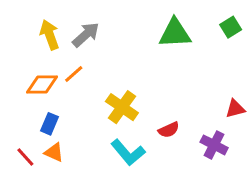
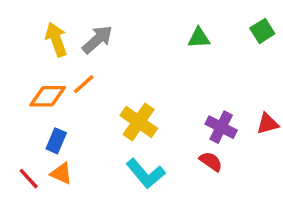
green triangle: (175, 33) -> (199, 38), size x0.6
red semicircle: (169, 130) -> (211, 161), moved, turned -120
purple cross: (214, 145) -> (221, 127), moved

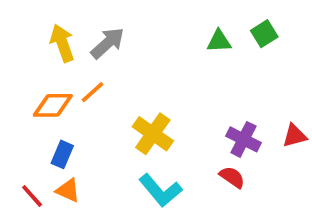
green square: (262, 31) -> (264, 34), moved

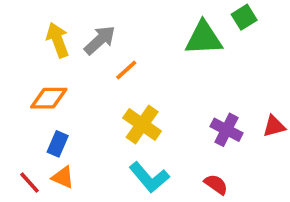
green square: (264, 34) -> (244, 17), moved
green triangle: (219, 41) -> (204, 38), size x1.6
orange line: (92, 92) -> (126, 70), moved
red semicircle: (232, 177) -> (216, 184), moved

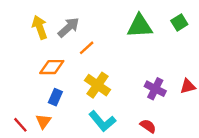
green square: (244, 17) -> (179, 22), moved
orange diamond: (49, 98) -> (52, 67), moved
blue rectangle: (58, 144) -> (55, 97), moved
orange triangle: (63, 177) -> (43, 121), turned 42

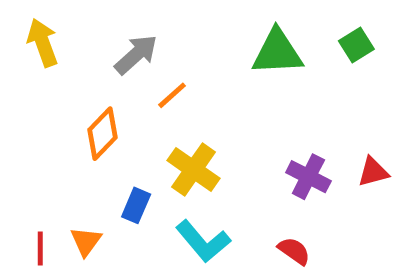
yellow arrow: (40, 27) -> (43, 43), moved
orange diamond: (52, 67) -> (103, 134), turned -45
blue rectangle: (55, 97) -> (136, 205), moved
red line: (20, 125) -> (40, 248), turned 42

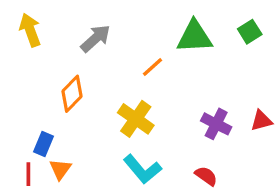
orange line: (172, 95) -> (152, 67), moved
blue rectangle: (136, 205) -> (44, 144), moved

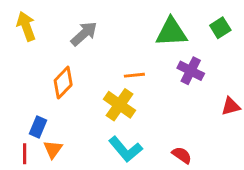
orange line: (152, 67) -> (134, 75), moved, turned 36
purple cross: (216, 124) -> (191, 71), moved

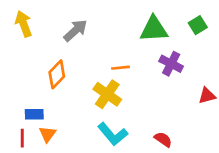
blue rectangle: (38, 127) -> (34, 114), turned 66

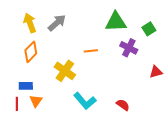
yellow arrow: (24, 24) -> (30, 23), moved
green square: (198, 25) -> (149, 29), moved
orange diamond: (57, 74) -> (31, 52), moved
yellow cross: (107, 94) -> (65, 71), moved

